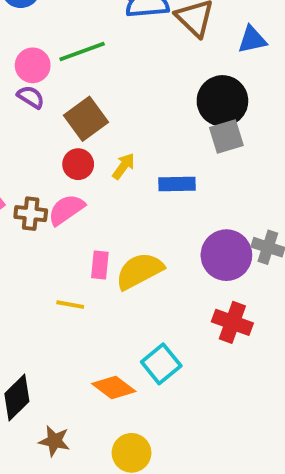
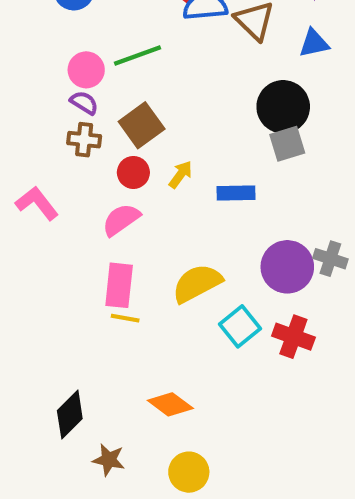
brown cross: (31, 214) -> (84, 140), moved
pink rectangle: (100, 265) -> (119, 285), moved, size x1.5
cyan square: (161, 364) -> (240, 326), moved

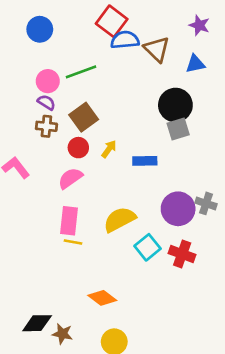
black diamond: (70, 415) -> (37, 323), moved, turned 44

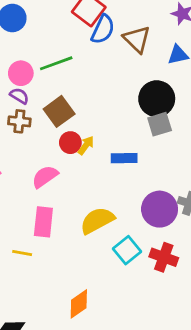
blue semicircle: (125, 40) -> (103, 29), turned 120
red circle: (78, 148) -> (70, 143), moved
yellow line: (73, 242) -> (22, 253), moved
orange diamond: (102, 298) -> (79, 304), turned -72

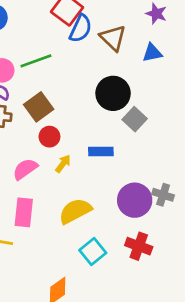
black circle: (157, 99) -> (113, 93), moved
gray square: (160, 124) -> (135, 119), turned -30
yellow arrow: (86, 145) -> (63, 164), moved
cyan square: (127, 250) -> (93, 252), moved

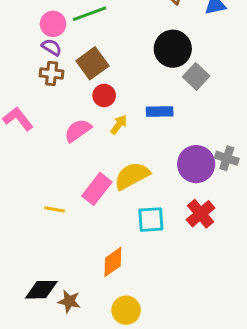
pink rectangle: (24, 212) -> (97, 189), moved, turned 32
red cross: (139, 246) -> (201, 214), turned 30
cyan square: (93, 252) -> (151, 220), turned 35

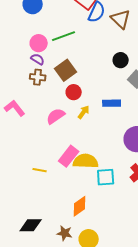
black circle: (173, 49) -> (121, 60), size x0.6
yellow semicircle: (132, 176) -> (86, 161), moved, turned 30
brown star: (69, 301) -> (65, 233), moved

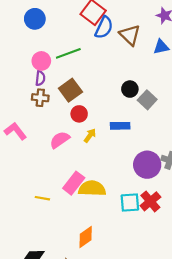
purple semicircle: (38, 59) -> (40, 78), turned 64
black circle: (121, 60) -> (130, 89), moved
cyan square: (106, 177) -> (130, 202), moved

